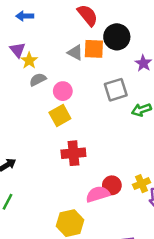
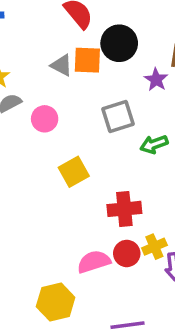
yellow square: (60, 115) -> (74, 172), moved
red cross: (73, 153) -> (124, 209), moved
red circle: (112, 185) -> (127, 253), moved

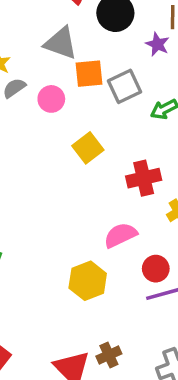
orange square: (87, 60) -> (89, 74), moved
gray triangle: (62, 65) -> (61, 43), size x1.5
red circle: (127, 253) -> (156, 269), moved

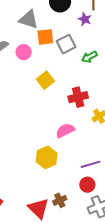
red circle: (156, 269) -> (87, 185), moved

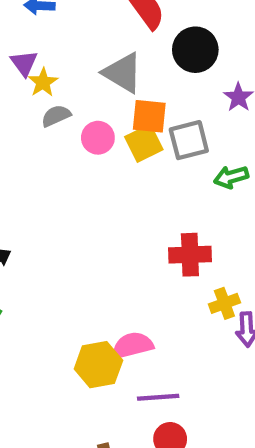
yellow square: (45, 80) -> (144, 143), moved
pink semicircle: (65, 131) -> (133, 345), moved
purple line: (90, 164) -> (158, 397), moved

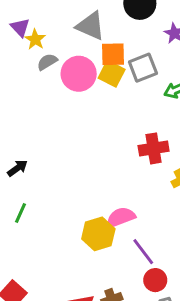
pink circle: (98, 138) -> (79, 74), size x1.5
yellow square: (144, 143) -> (112, 74), turned -30
purple line: (158, 397) -> (143, 252), turned 64

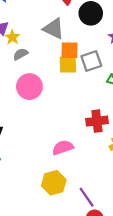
pink circle: (79, 74) -> (29, 87), moved
yellow square: (112, 74) -> (68, 65), turned -30
pink semicircle: (121, 217) -> (63, 148), moved

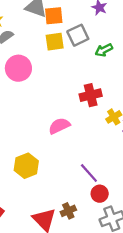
orange square: (70, 50) -> (54, 16), moved
yellow hexagon: (54, 183) -> (26, 166), moved

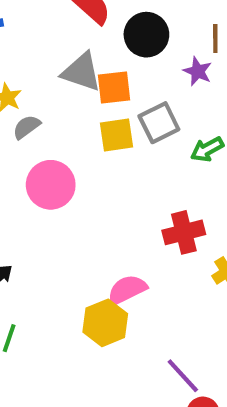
yellow hexagon: (26, 166) -> (105, 323), moved

